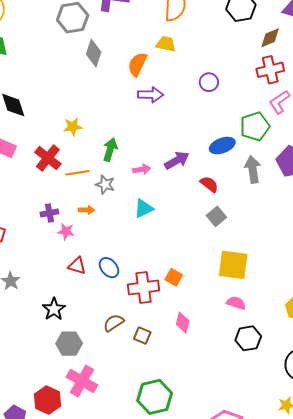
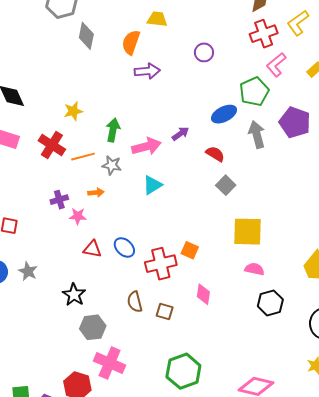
purple arrow: (177, 160) -> (180, 134), size x0.7
pink arrow: (142, 169) -> (146, 146), size x1.6
brown semicircle: (114, 323) -> (135, 302), turned -65

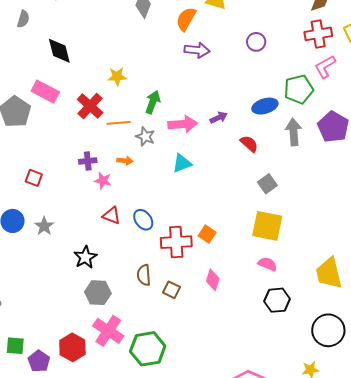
gray square: (226, 185) -> (267, 184), moved
green hexagon: (183, 371) -> (148, 349), moved

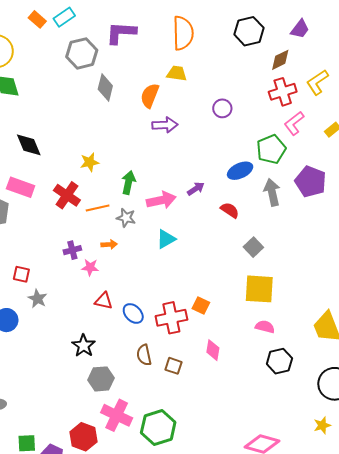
blue ellipse: (143, 220) -> (133, 313), moved
gray star: (44, 226) -> (37, 299), moved

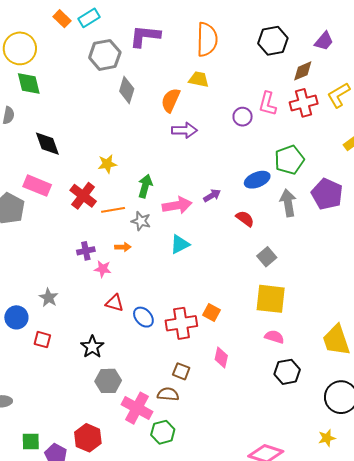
pink L-shape: (294, 123) -> (268, 104), moved, turned -40
red square: (21, 274) -> (42, 340), moved
brown semicircle: (144, 355) -> (168, 394), moved, turned 105
pink cross: (117, 415) -> (137, 408), moved
green hexagon: (158, 428) -> (163, 432), size x0.7

